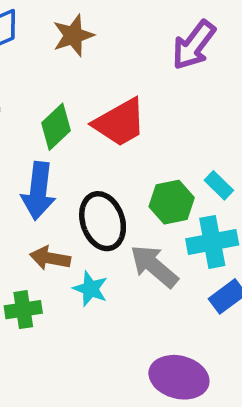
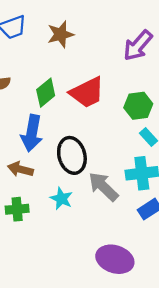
green hexagon: (172, 202) -> (138, 106), moved
brown arrow: (50, 258) -> (20, 169), moved

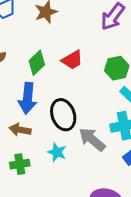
red trapezoid: (87, 92) -> (72, 60), size x0.7

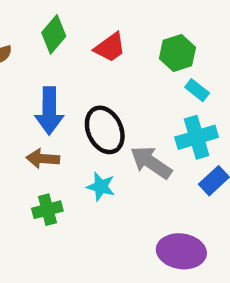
green diamond: (37, 63) -> (54, 34), moved

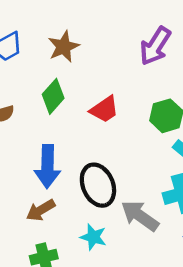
brown arrow: (43, 159) -> (41, 210), turned -36

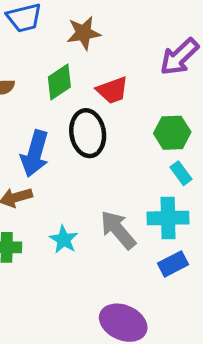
red trapezoid: (104, 109) -> (112, 90), moved
black ellipse: (98, 185) -> (88, 133), moved

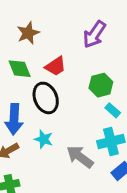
green diamond: (59, 82) -> (20, 69), turned -65
cyan star: (64, 240) -> (44, 139), moved

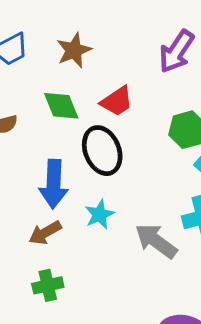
cyan star: (44, 139) -> (100, 214), turned 30

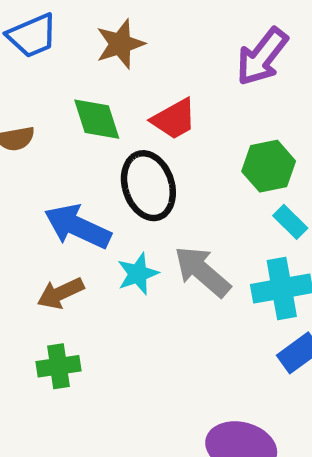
blue arrow: (54, 184) -> (78, 227), turned 108
gray arrow: (156, 241) -> (202, 271), moved

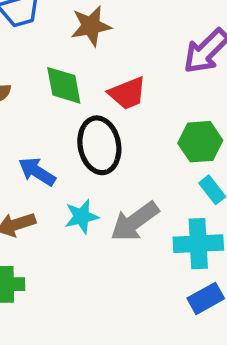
blue arrow: (78, 227) -> (37, 172), size x0.7
gray arrow: (202, 271) -> (135, 221), turned -84

